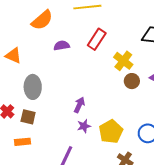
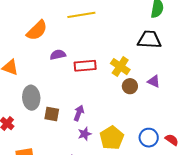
red rectangle: (97, 39) -> (85, 66), moved, turned 55
brown square: (28, 117) -> (52, 114), moved

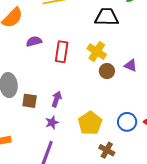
black trapezoid: (149, 39) -> (107, 17), moved
red rectangle: (85, 66) -> (62, 52), turned -75
purple star: (85, 134) -> (52, 122), moved

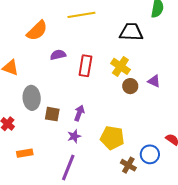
blue circle: (127, 122) -> (150, 154), moved
yellow pentagon: (90, 123) -> (112, 138), turned -30

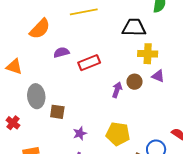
red rectangle: (85, 66) -> (89, 63), turned 60
yellow cross: (120, 66) -> (148, 54), moved, turned -30
purple arrow: (79, 113) -> (117, 90), moved

